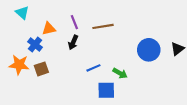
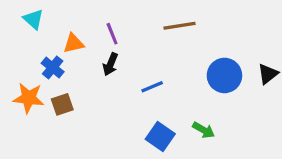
brown line: (103, 26) -> (179, 26), moved
blue line: (93, 68) -> (152, 87), moved
green arrow: (120, 73) -> (204, 130), moved
blue square: (106, 90) -> (160, 136), turned 36

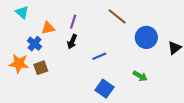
brown line: (179, 26) -> (117, 16), turned 48
purple line: (112, 34) -> (73, 22), turned 40
blue circle: (224, 75) -> (146, 37), moved
green arrow: (204, 130) -> (140, 76), moved

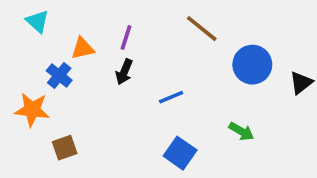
brown square: (41, 68) -> (65, 148), moved

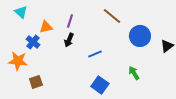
green arrow: (241, 131) -> (134, 73), turned -152

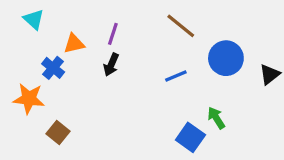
blue line: (95, 54) -> (176, 76), moved
brown square: (36, 82) -> (58, 132), turned -32
blue square: (100, 85) -> (190, 137), moved

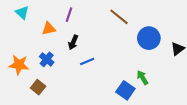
purple line: (113, 34) -> (69, 15), moved
blue cross: (53, 68) -> (47, 59), moved
blue line: (176, 76) -> (87, 62), moved

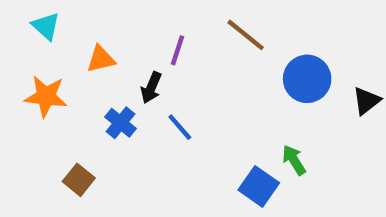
purple line: (69, 15) -> (178, 50), moved
blue cross: (47, 59) -> (120, 123), moved
blue line: (87, 62) -> (180, 127), turned 72
orange star: (19, 65) -> (46, 96), moved

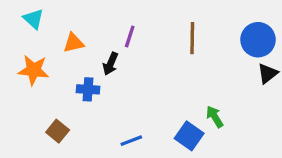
brown line: (246, 35) -> (192, 38), moved, turned 52
blue circle: (307, 79) -> (258, 40), moved
blue cross: (120, 123) -> (88, 89), turned -35
blue line: (180, 127) -> (131, 141), moved, turned -70

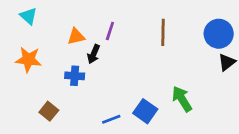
orange triangle: (74, 43) -> (76, 36), moved
green arrow: (215, 117) -> (182, 99), size x1.4
blue square: (189, 136) -> (145, 111), moved

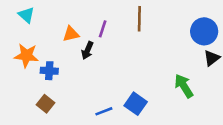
brown line: (163, 32) -> (139, 19), moved
blue cross: (75, 76) -> (49, 71), moved
green arrow: (182, 99) -> (184, 86), moved

